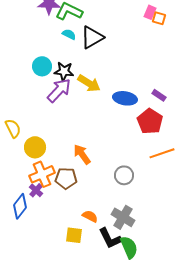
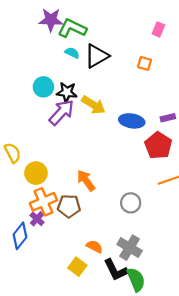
orange square: (159, 18) -> (144, 63), moved
purple rectangle: (159, 95) -> (168, 118), turned -48
yellow square: (74, 235) -> (77, 267), turned 30

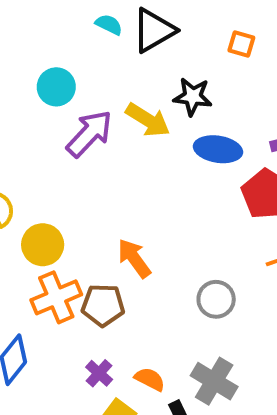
black star: (67, 92) -> (193, 97), moved
purple cross: (37, 219) -> (99, 373), moved

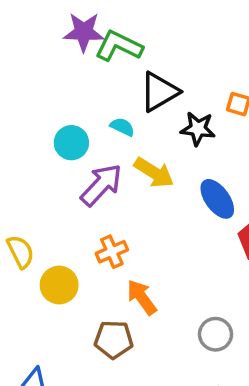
cyan semicircle: (109, 25) -> (122, 127), moved
black star: (193, 97) -> (198, 129), moved
blue ellipse: (218, 149) -> (217, 199), turned 45
orange cross: (56, 297) -> (112, 252), moved, size x0.7

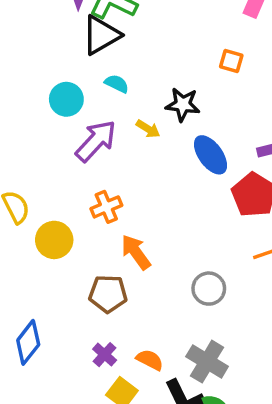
black triangle: (159, 92) -> (101, 35), moved
black star: (198, 129) -> (183, 104), moved
yellow arrow: (154, 173) -> (148, 129), size x0.6

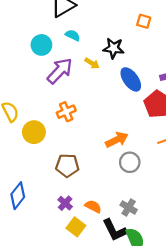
orange arrow: (136, 252) -> (117, 140), moved, turned 100
gray cross: (207, 362) -> (129, 207), size x0.7

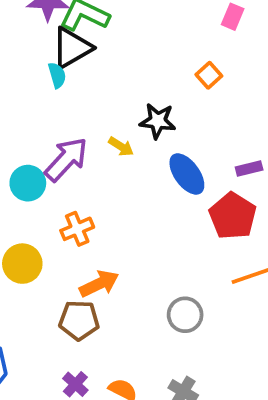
orange square: (144, 21) -> (209, 75), turned 32
cyan semicircle: (73, 35) -> (57, 75), moved, turned 48
cyan circle: (41, 45) -> (28, 183), moved
orange arrow: (117, 140) -> (99, 284), moved

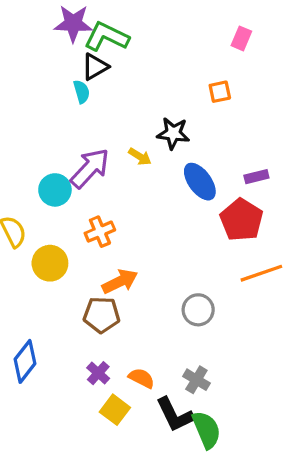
black triangle: (72, 48) -> (95, 67), size x0.7
orange square: (209, 75) -> (220, 92), turned 30

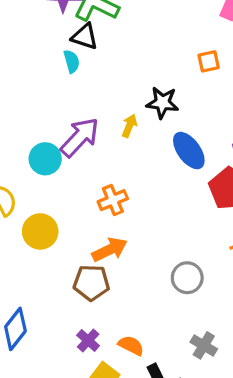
black triangle: (95, 67) -> (85, 37), turned 48
yellow arrow: (140, 157) -> (129, 126), turned -100
orange cross: (100, 232) -> (113, 200), moved
gray cross: (196, 380) -> (204, 345), moved

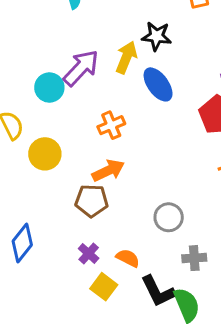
yellow arrow: (129, 126) -> (126, 57), size x1.5
blue ellipse: (189, 151) -> (158, 84), moved
gray circle: (187, 278) -> (169, 217), moved
gray cross: (204, 345) -> (194, 258), turned -35

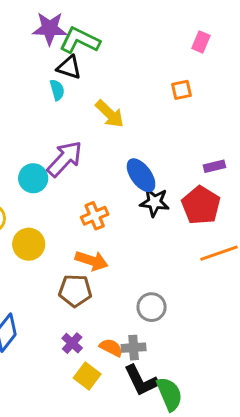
black star: (157, 36) -> (155, 202), moved
yellow arrow: (126, 57) -> (110, 114), moved, turned 112
orange arrow: (108, 170) -> (92, 261), turned 44
gray cross: (194, 258) -> (134, 348), moved

